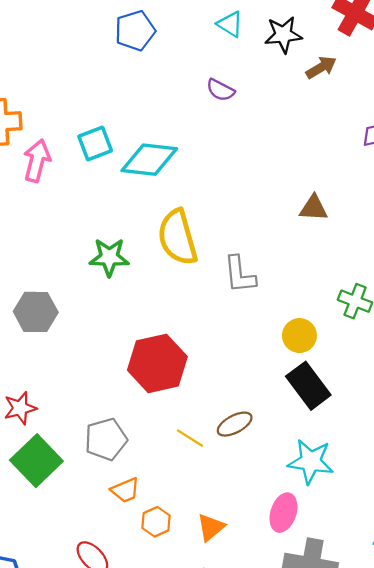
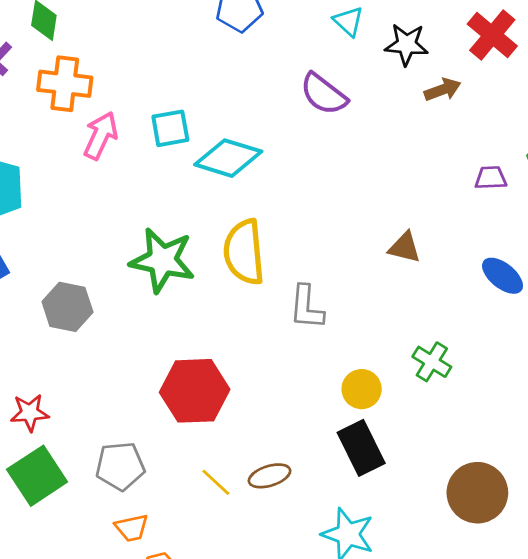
purple semicircle: (220, 90) -> (324, 94), size x1.5
green star: (109, 257) -> (162, 260), size x1.4

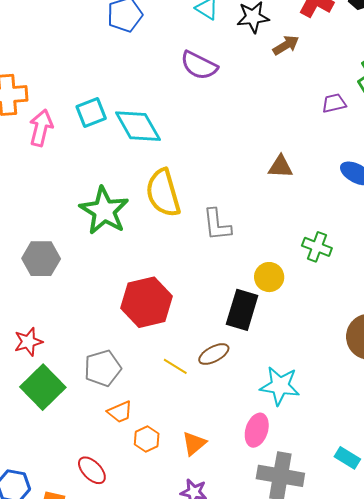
cyan diamond: (228, 158) -> (138, 126), turned 54
green star: (162, 260) -> (104, 211), turned 30
black rectangle: (361, 448) -> (242, 310), moved, turned 54

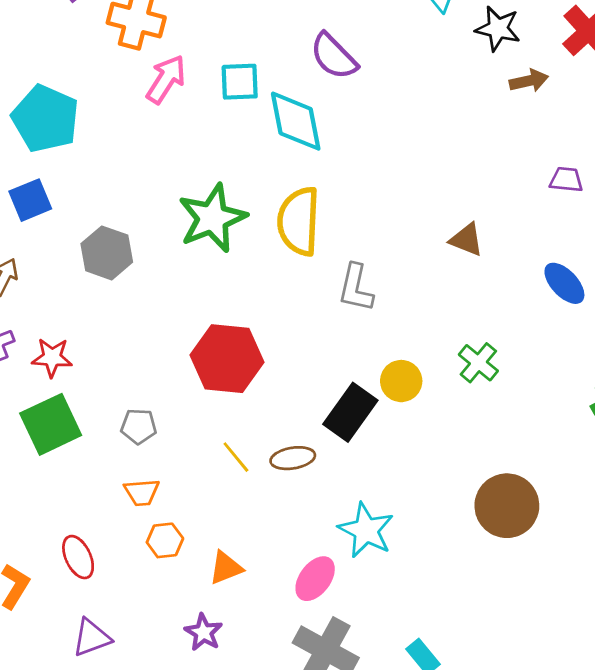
purple semicircle: (199, 65) -> (334, 56), moved
gray pentagon: (103, 368) -> (139, 426), size x0.7

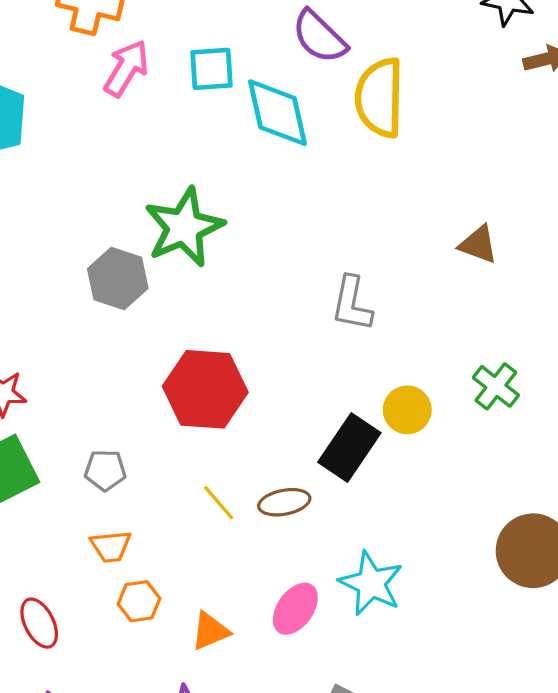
yellow semicircle: (299, 221) -> (380, 98), moved
gray hexagon: (107, 253) -> (118, 278), moved
pink ellipse: (315, 579) -> (295, 609), moved

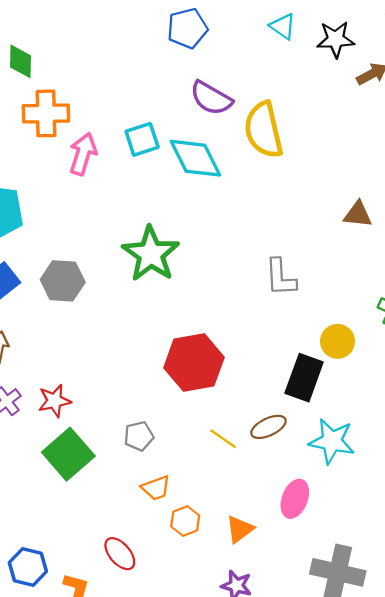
gray hexagon: (118, 278) -> (63, 281), moved
cyan star: (371, 583) -> (332, 441), moved

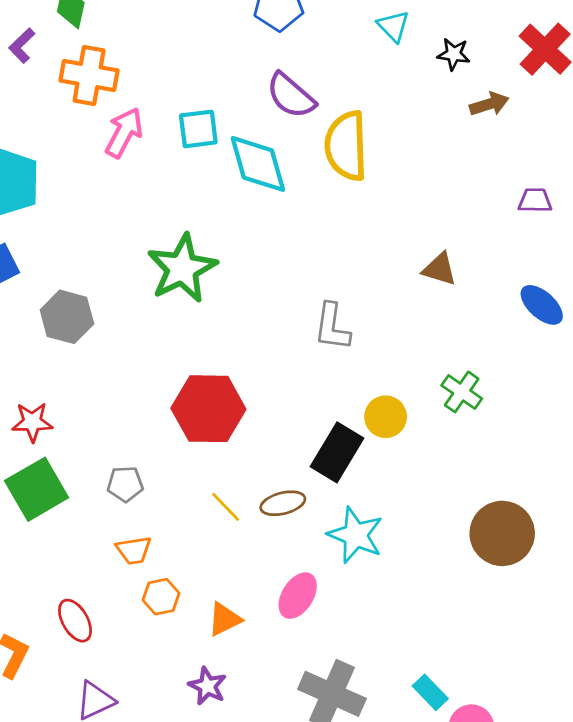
black star: (336, 39) -> (454, 54), size x0.7
gray hexagon: (63, 281) -> (67, 317), moved

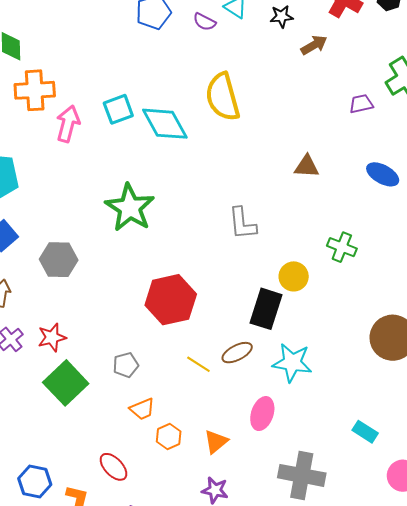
purple semicircle: (291, 96) -> (204, 22), moved, size x0.6
cyan rectangle: (430, 692) -> (365, 432), moved

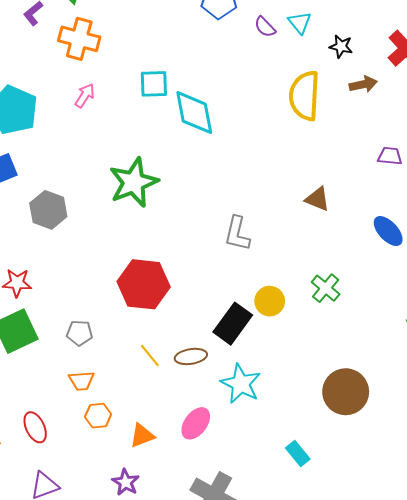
yellow semicircle: (223, 97) -> (304, 96), moved
pink arrow: (68, 124) -> (85, 96), moved, size x0.7
cyan rectangle: (365, 432) -> (298, 454), moved

